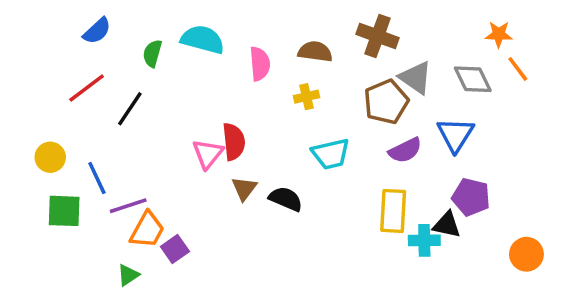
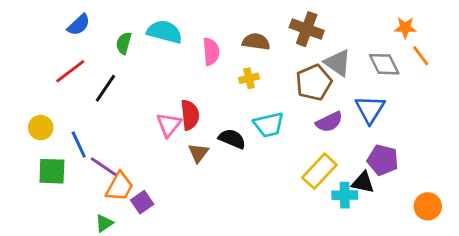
black semicircle: (286, 199) -> (232, 139), moved
purple line: (128, 206) -> (104, 167), turned 52
yellow rectangle: (393, 211) -> (319, 171), turned 40

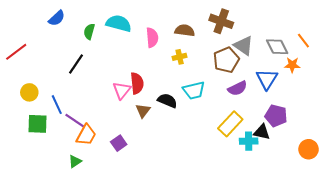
orange star: (405, 28) -> (292, 65), moved
red line: (70, 71) -> (16, 52), moved
purple square: (142, 202) -> (119, 143), moved

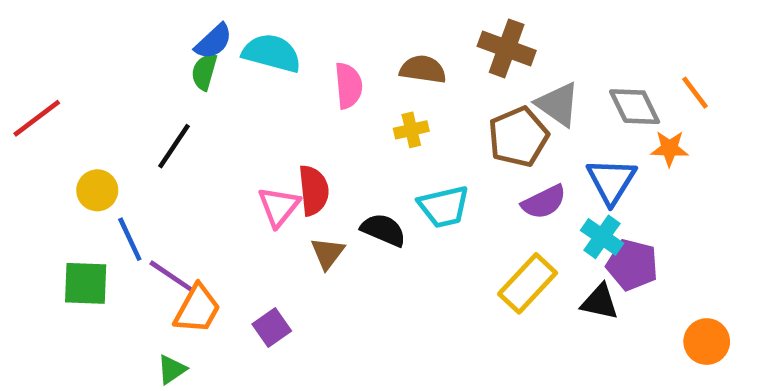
blue semicircle: (57, 18) -> (214, 41), moved
yellow circle: (29, 92) -> (97, 190), moved
cyan cross: (249, 141) -> (602, 237), moved, turned 36

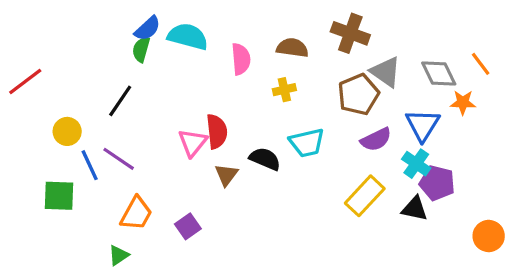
purple line: (172, 276) -> (119, 159), moved

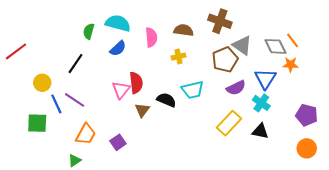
blue semicircle: (148, 28) -> (118, 48), moved
orange line: (481, 64) -> (293, 40), moved
purple pentagon: (437, 183) -> (307, 115), moved

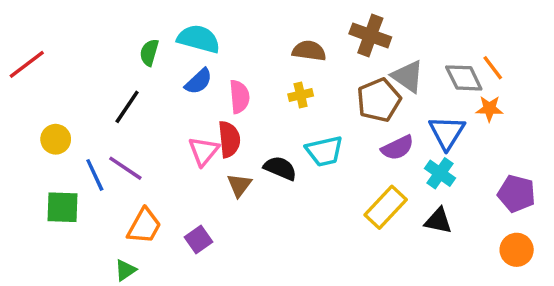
pink semicircle: (151, 37) -> (239, 97), moved
red line: (16, 51) -> (27, 64), moved
yellow circle: (42, 83) -> (56, 139), moved

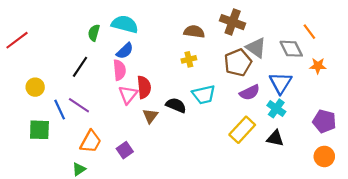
orange line: (493, 68) -> (309, 32), moved
pink semicircle: (239, 97) -> (119, 70), moved
orange star: (489, 109) -> (318, 66), moved

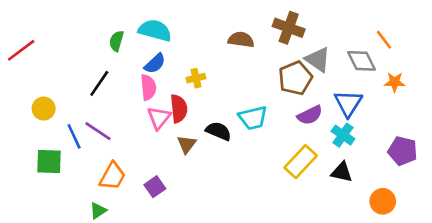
yellow cross: (189, 59) -> (196, 78), moved
orange circle: (324, 156) -> (383, 201), moved

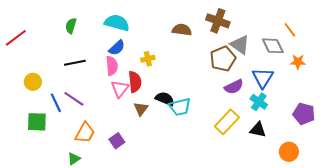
green semicircle: (116, 41) -> (71, 26), moved
black line: (99, 83) -> (75, 63), turned 45
cyan trapezoid: (253, 118) -> (180, 107), moved

